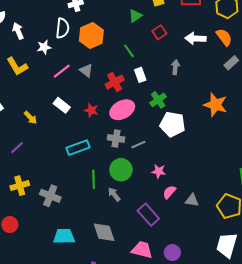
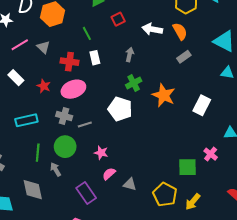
red cross: (115, 82) -> (69, 62), turned 30
green cross: (158, 100) -> (134, 83), moved
gray diamond: (104, 232) -> (33, 190), moved

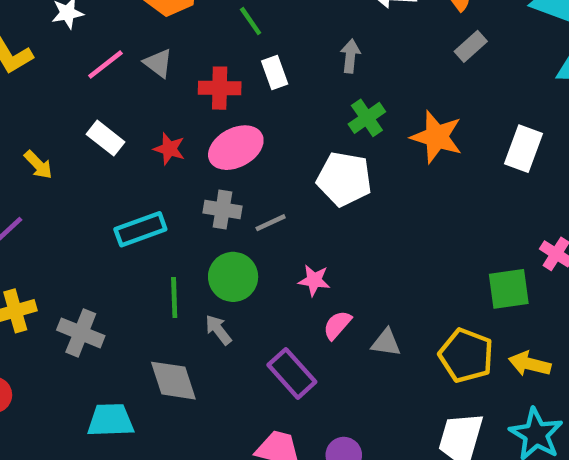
yellow arrow: (193, 202) -> (530, 364), turned 72

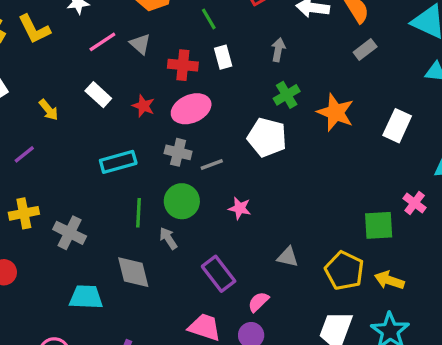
pink semicircle: (337, 325) -> (258, 302), moved

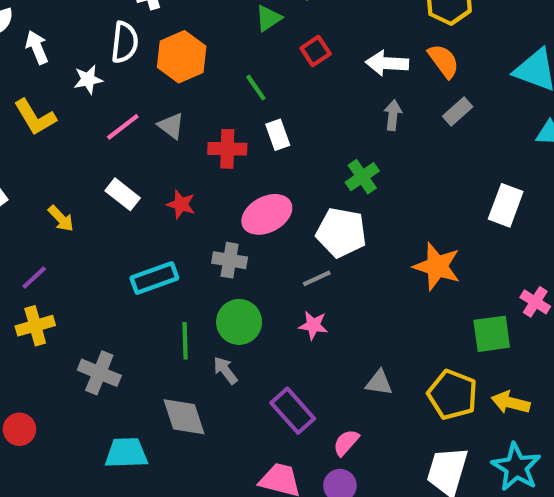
gray arrow: (278, 50) -> (393, 115), moved
pink ellipse: (191, 109) -> (267, 214), moved
orange star: (336, 112) -> (437, 266), moved
gray line: (212, 165) -> (317, 278), moved
yellow cross: (24, 213) -> (35, 326), moved

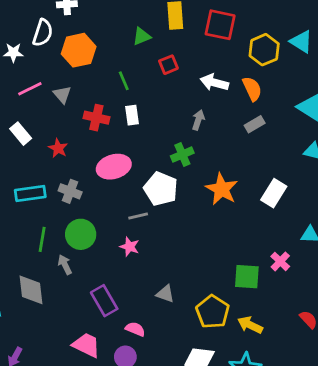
gray arrow: (393, 115) -> (198, 120), moved
gray cross: (230, 260) -> (70, 191), moved
orange star: (437, 266) -> (222, 189), moved
pink semicircle: (346, 443) -> (135, 329), turned 60

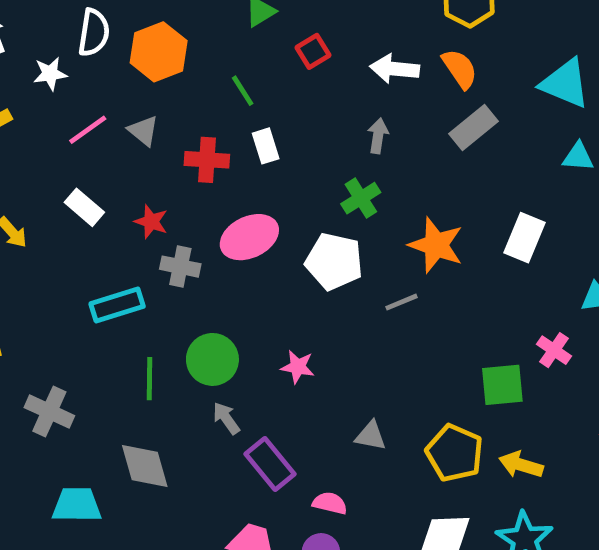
gray rectangle: (255, 124) -> (474, 128), size x1.4
gray cross: (70, 191) -> (180, 267), moved
gray line: (138, 216) -> (401, 302), moved
gray arrow: (65, 265) -> (226, 418), moved

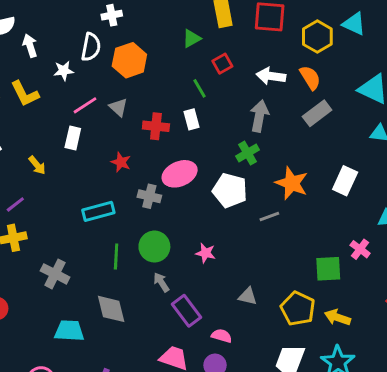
green line: (243, 91) -> (200, 88), moved
gray arrow: (378, 136) -> (259, 116), size x1.5
white rectangle: (84, 207) -> (73, 138), moved, turned 60
gray cross: (180, 267) -> (149, 196), moved

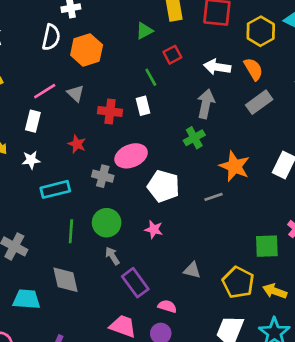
white star: (64, 71) -> (31, 160), moved
white pentagon: (230, 190) -> (163, 186), moved

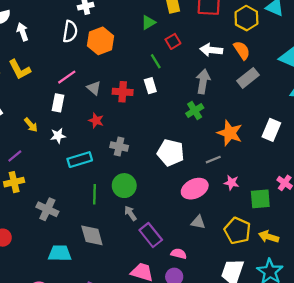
gray triangle: (76, 93) -> (94, 88), moved
pink ellipse: (131, 156) -> (195, 189), moved
pink star: (154, 230) -> (231, 183), moved

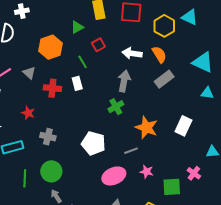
orange hexagon: (100, 41) -> (50, 47), moved
gray triangle: (94, 88) -> (29, 73), moved

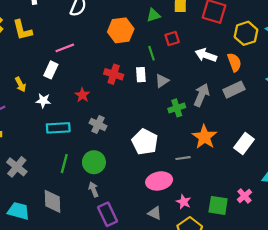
gray triangle: (29, 73) -> (162, 81), moved, turned 32
gray arrow: (124, 81) -> (201, 95), moved
pink star: (147, 172) -> (184, 202), moved

